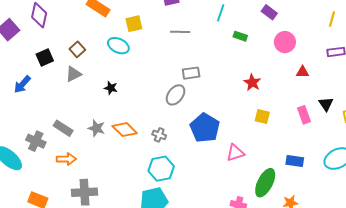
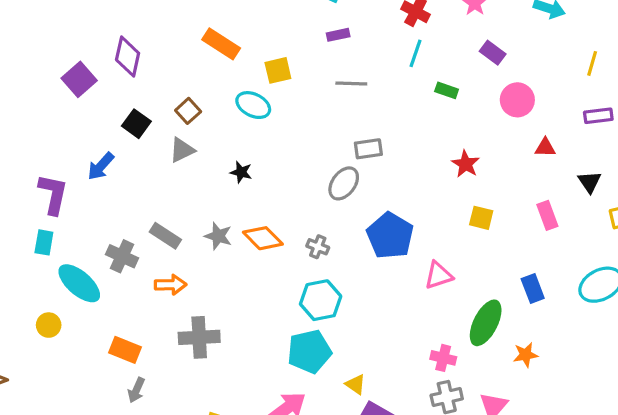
black square: (45, 57) -> (136, 124), turned -30
black triangle: (326, 104) -> (590, 182), moved
blue rectangle: (295, 161) -> (533, 288), turned 60

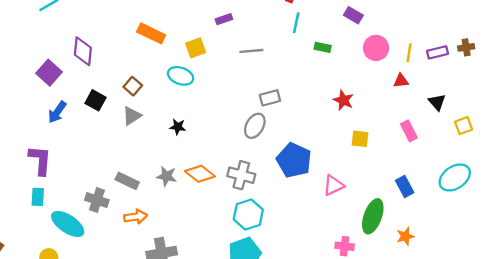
purple rectangle: (338, 35) -> (224, 19), moved
yellow line: (592, 63) -> (409, 53), moved
blue arrow: (101, 166) -> (57, 112), moved
gray cross: (318, 247) -> (241, 175), size x1.6

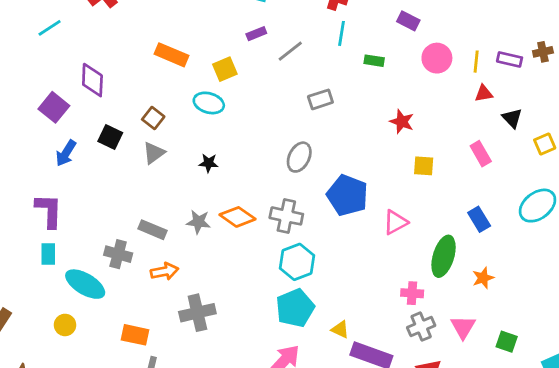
gray line: (251, 51) -> (290, 51), moved, turned -30
purple rectangle: (438, 52) -> (510, 59), turned 30
red triangle: (401, 81) -> (484, 93), moved
gray rectangle: (270, 98) -> (320, 99), moved

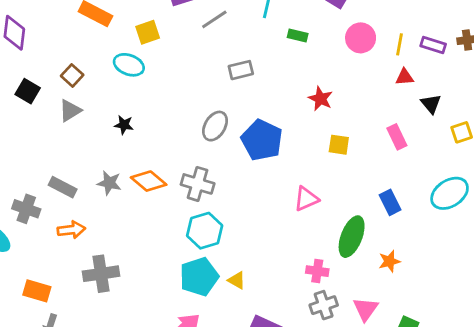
blue pentagon: (347, 195) -> (262, 140), moved
yellow triangle: (340, 329) -> (237, 280), moved

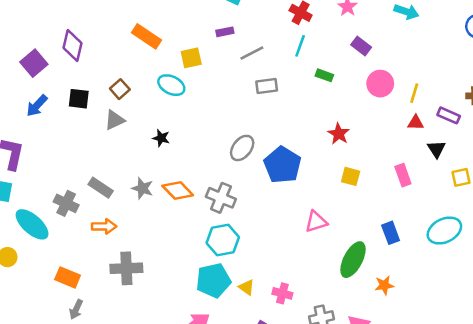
purple rectangle: (433, 45) -> (449, 115), moved
gray rectangle: (241, 70) -> (267, 86), moved
black square: (28, 91) -> (79, 99), turned -30
pink cross: (317, 271) -> (282, 293), moved

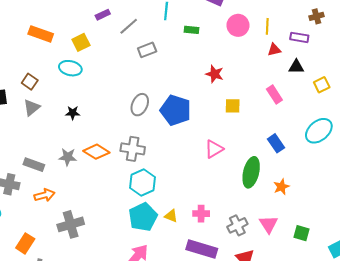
black triangle: (437, 149) -> (296, 67), turned -42
orange rectangle: (68, 277) -> (25, 243), turned -66

